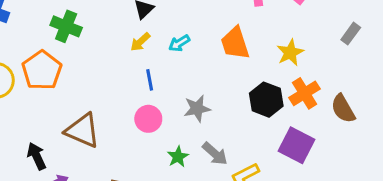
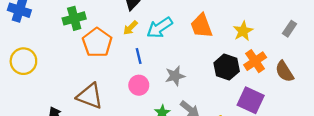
green cross: (66, 26) -> (74, 18), turned -35
gray rectangle: (351, 34) -> (290, 29), moved
cyan arrow: (179, 43) -> (160, 28), size x1.6
orange pentagon: (42, 70) -> (97, 42), moved

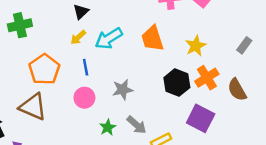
orange pentagon: (97, 42) -> (44, 69), moved

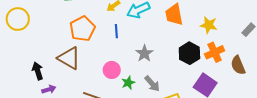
yellow star: (196, 46) -> (209, 25), turned 30
gray star: (123, 90) -> (144, 53), turned -30
pink circle: (84, 98) -> (112, 70), moved

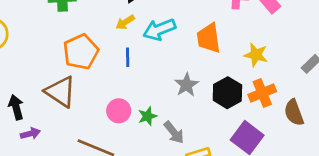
gray star: (144, 53) -> (186, 85), moved
green star: (128, 83) -> (147, 116), moved

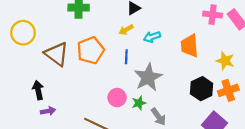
cyan arrow: (159, 30) -> (152, 37), size x0.7
gray star: (186, 85) -> (148, 77), moved, size x1.5
brown triangle: (61, 92) -> (57, 54), moved

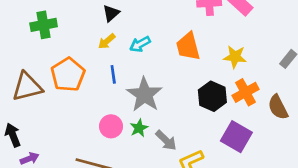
brown triangle: (57, 54) -> (27, 87), turned -40

